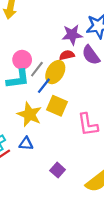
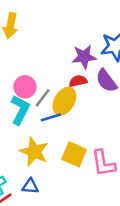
cyan L-shape: (18, 79) -> (20, 110), turned -55
blue line: (44, 86) -> (51, 117), turned 35
yellow square: (57, 106) -> (74, 154), moved

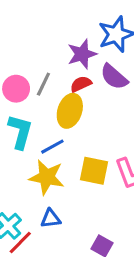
pink circle: (25, 87) -> (16, 89), moved
gray line: (43, 98) -> (43, 84), moved
blue line: (51, 117) -> (52, 147), moved

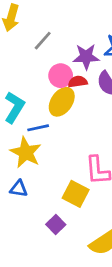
gray line: (43, 84) -> (43, 41), moved
pink circle: (16, 89) -> (61, 76), moved
yellow square: (94, 171) -> (76, 194), moved

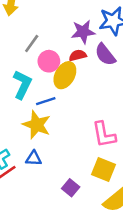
gray line: (43, 41) -> (32, 43), moved
pink circle: (61, 76) -> (49, 61), moved
yellow square: (76, 194) -> (103, 170), moved

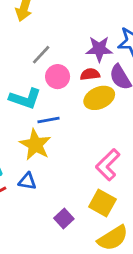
yellow ellipse: (65, 75) -> (99, 98), moved, turned 30
cyan L-shape: (22, 85) -> (25, 99), turned 76
pink L-shape: (104, 135) -> (108, 165), turned 48

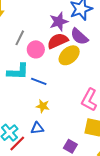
red semicircle: (90, 74) -> (58, 41), size x1.5
blue line: (49, 120) -> (39, 81), turned 49
yellow star: (35, 145) -> (43, 106), moved, size x0.6

